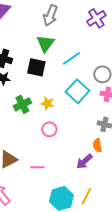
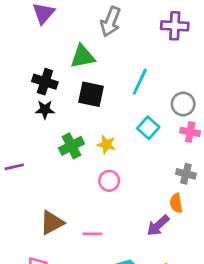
purple cross: (96, 18) -> (175, 26), turned 36
green triangle: (45, 43) -> (83, 57), moved, turned 42
cyan line: (71, 58) -> (140, 82), turned -30
cyan square: (77, 91) -> (148, 128), size x0.7

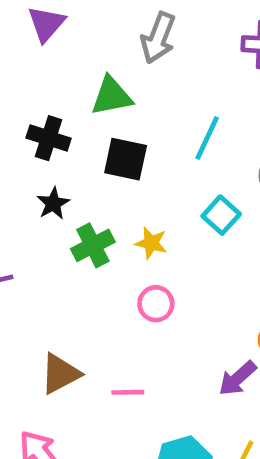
black star: (45, 110) -> (53, 203), moved, turned -30

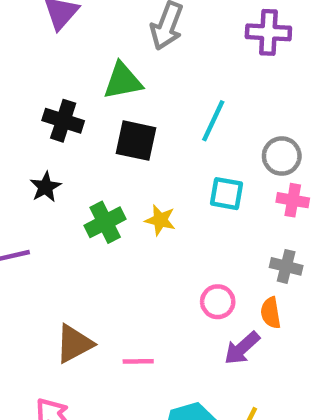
black star: (53, 203) -> (45, 187), moved
cyan square: (221, 215) -> (227, 194), turned -32
pink circle: (156, 304) -> (218, 302), moved

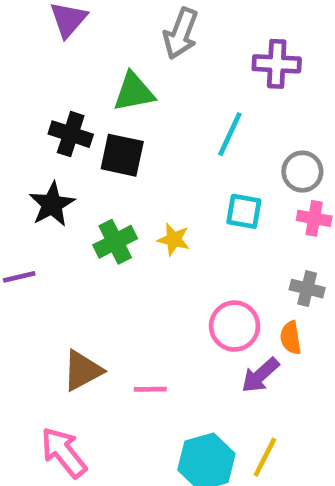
purple cross: (268, 32) -> (277, 64), moved
black square: (136, 141) -> (122, 155), moved
black star: (45, 187) -> (52, 204), size x1.4
pink circle: (218, 302) -> (235, 326), size x1.4

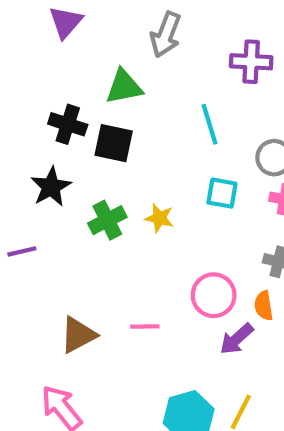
cyan line: (230, 134) -> (209, 124), turned -42
pink line: (150, 389) -> (145, 326), moved

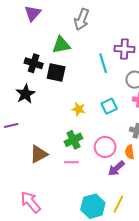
purple cross: (251, 62) -> (124, 49), moved
cyan square: (222, 193) -> (109, 106), moved, turned -35
green cross: (107, 220) -> (73, 140), moved
brown triangle: (78, 335) -> (39, 154), moved

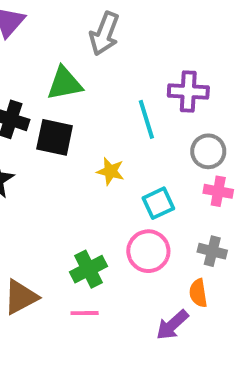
yellow star: (79, 109) -> (110, 171), moved
pink circle: (105, 147) -> (148, 251), moved

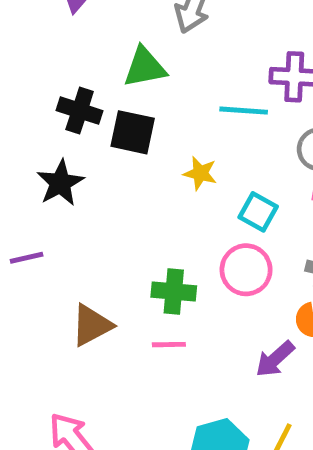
cyan line: (146, 119) -> (244, 111), turned -69
cyan square: (158, 203) -> (258, 212), turned -36
green cross: (89, 269) -> (174, 291), turned 32

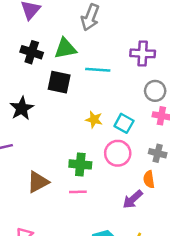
black cross: (80, 111) -> (32, 52), moved
cyan line: (244, 111) -> (98, 70), moved
yellow star: (200, 173) -> (94, 120), moved

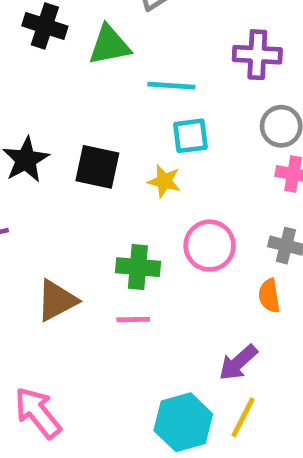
black cross: (32, 52) -> (45, 26), moved
black square: (59, 82) -> (97, 167), moved
cyan square: (124, 123) -> (190, 136), moved, turned -36
purple arrow: (133, 199) -> (238, 363), moved

